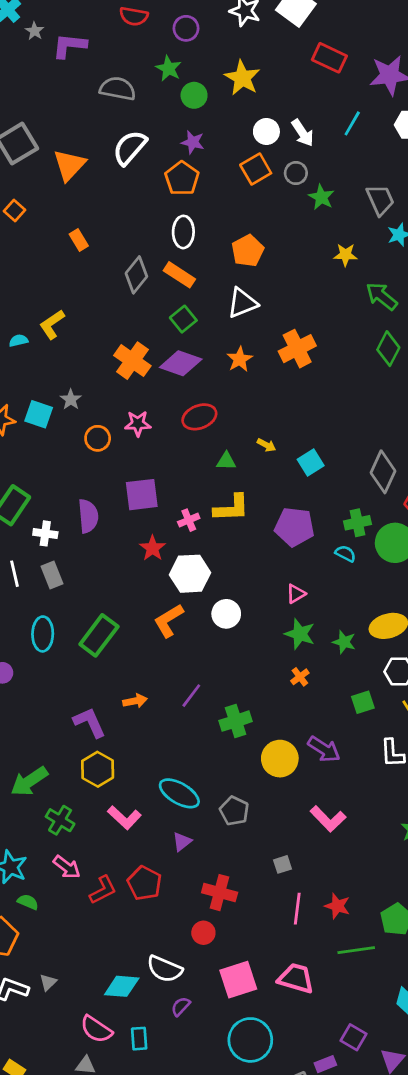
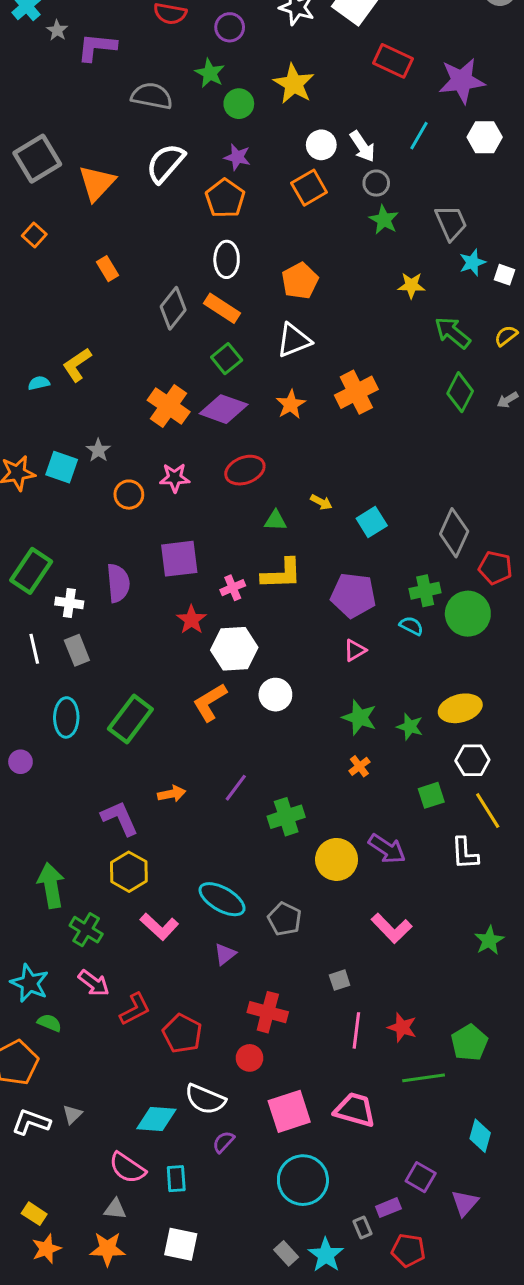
gray circle: (296, 173) -> (376, 183), moved
pink triangle: (296, 594) -> (355, 650), moved
green arrow: (29, 781) -> (51, 885), turned 114
red pentagon: (144, 883) -> (182, 1034), moved

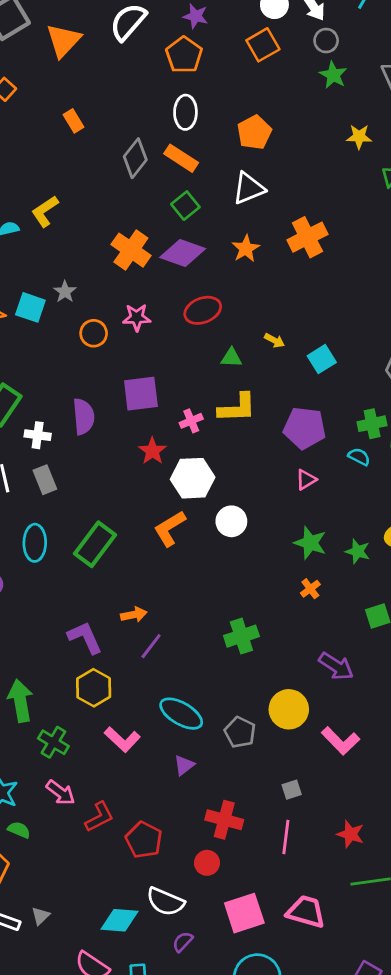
purple line: (236, 788) -> (151, 646), moved
yellow circle: (337, 859) -> (289, 709), moved
pink line: (356, 1030) -> (286, 837), moved

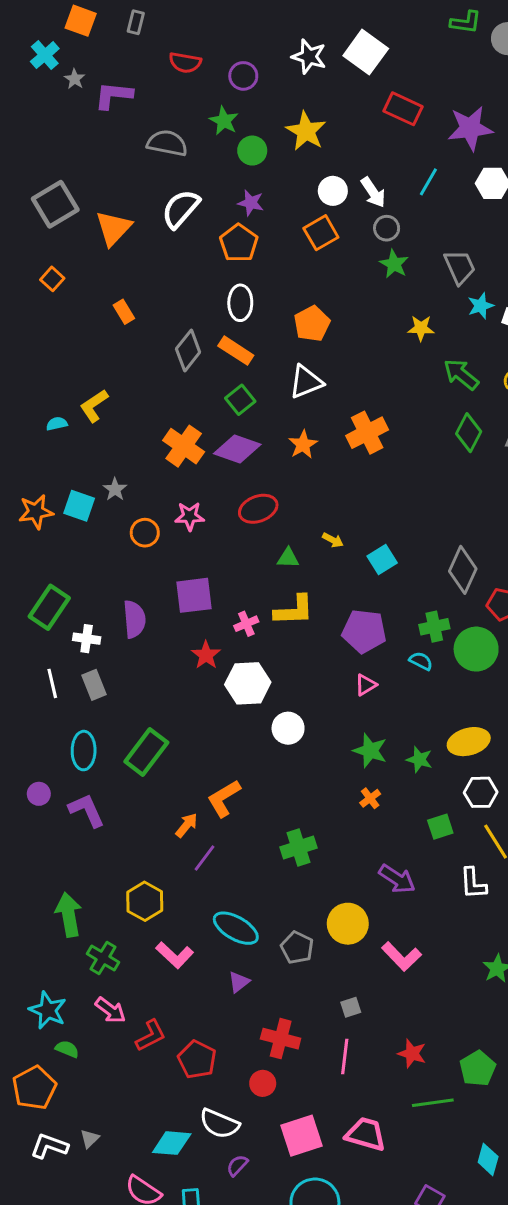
orange L-shape: (170, 528) -> (224, 798), moved
orange arrow: (134, 615) -> (187, 825), turned -40
purple L-shape: (85, 638) -> (87, 810), moved

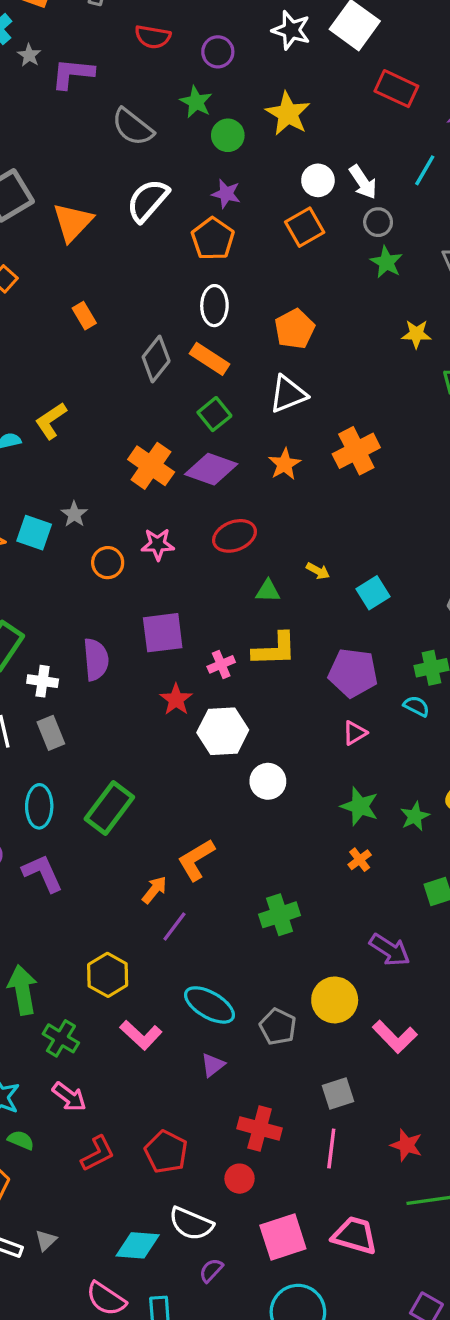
gray semicircle: (167, 143) -> (133, 127), turned -153
green star: (419, 759) -> (415, 816), turned 30
gray square: (351, 1007) -> (338, 1093), size x1.4
red L-shape: (151, 1036) -> (98, 1154), moved

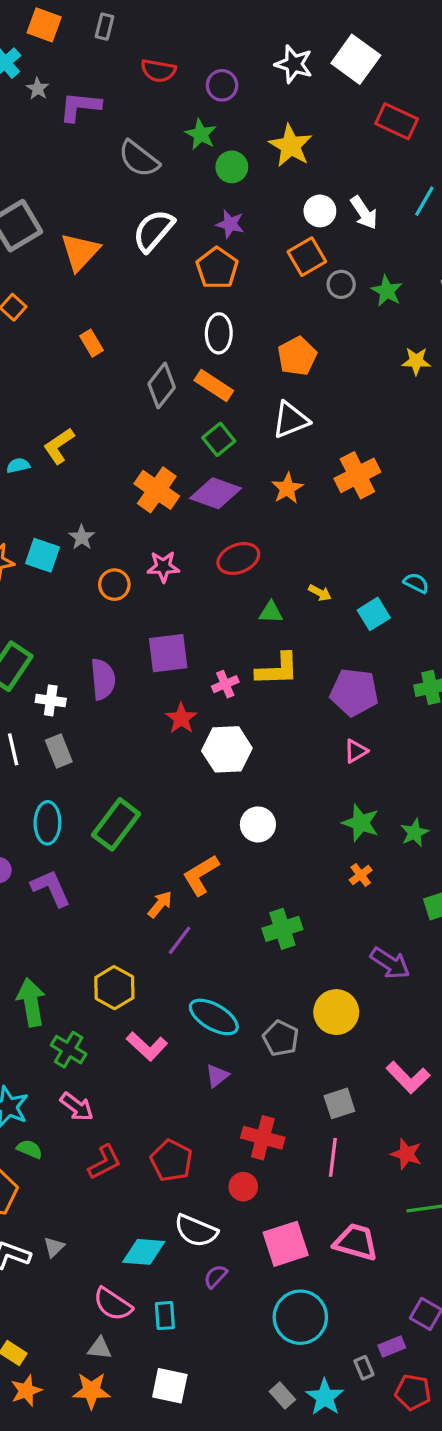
gray circle: (378, 222) -> (341, 284), moved
cyan semicircle: (416, 706) -> (416, 583), moved
white circle: (268, 781) -> (258, 824), moved
pink L-shape: (395, 1037) -> (408, 1077), moved

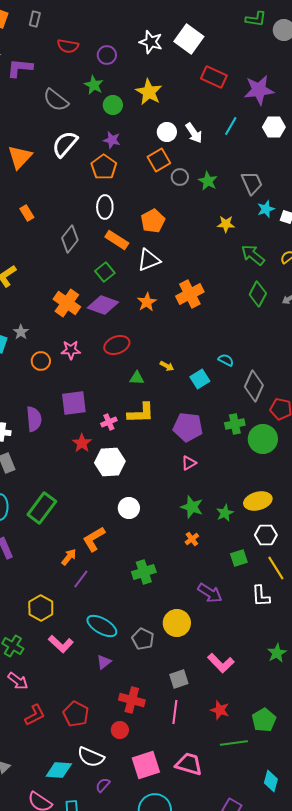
orange rectangle: (214, 386) -> (117, 240), moved

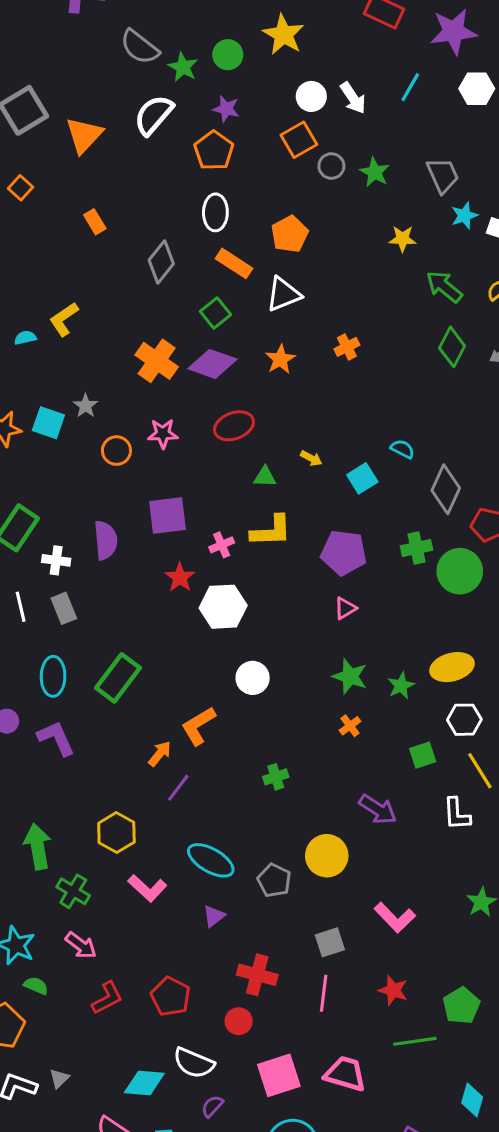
green star: (94, 85) -> (183, 67), moved
orange cross: (190, 294) -> (347, 347), size x0.6
green cross: (144, 572) -> (276, 777), size x0.7

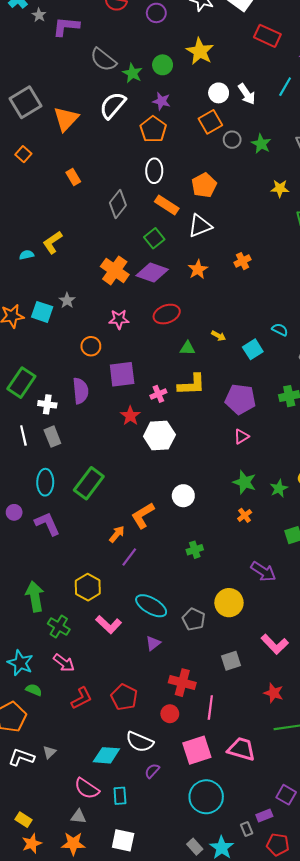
orange circle: (116, 451) -> (91, 346), moved
white circle: (253, 678) -> (183, 496), moved
pink line: (324, 993) -> (210, 708), moved

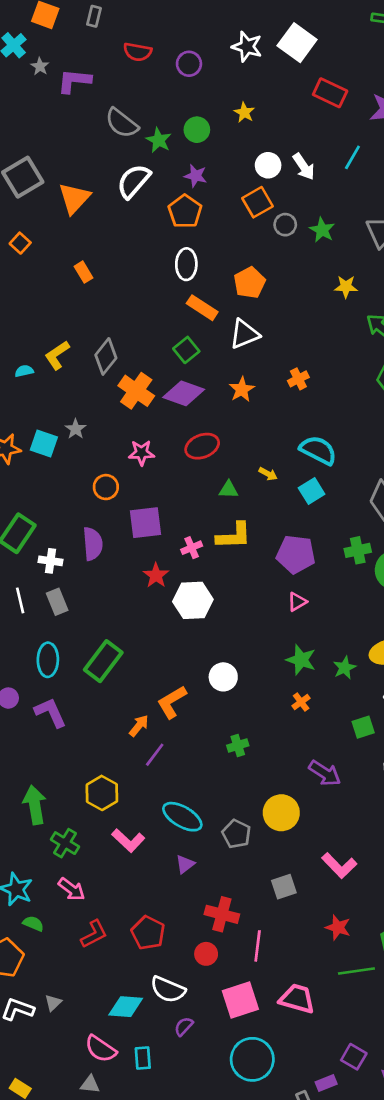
yellow star: (200, 51) -> (244, 113), size x0.6
gray diamond: (118, 204) -> (106, 356), moved
cyan semicircle: (280, 330) -> (318, 450), moved, size x1.8

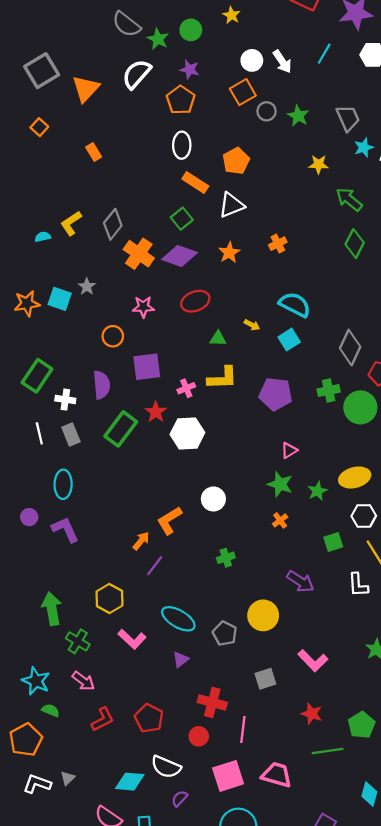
pink triangle: (297, 602) -> (289, 450), moved
green rectangle: (103, 661) -> (121, 429), moved

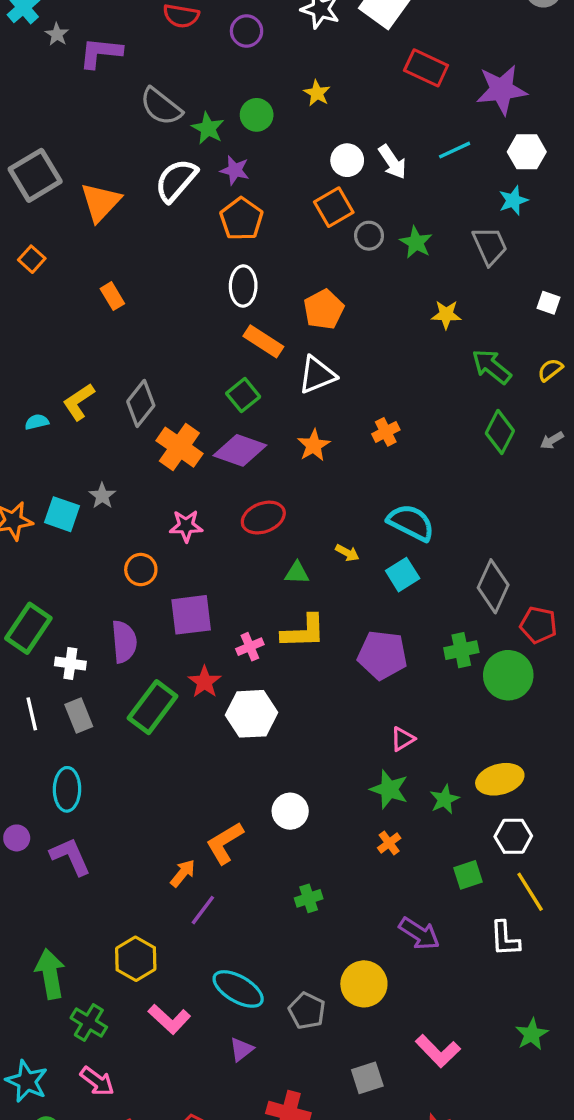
cyan line: (324, 54) -> (455, 150), turned 35
purple star: (190, 69) -> (235, 170), moved
cyan star: (364, 147) -> (513, 200), moved

